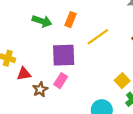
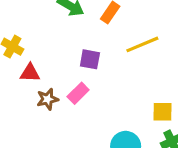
purple square: (64, 55) -> (90, 59), size x0.6
yellow square: (122, 81) -> (163, 112), turned 32

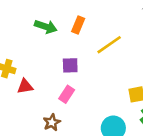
brown star: (47, 99) -> (52, 122), moved

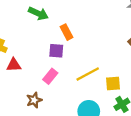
orange rectangle: (78, 25) -> (67, 32), moved, turned -56
yellow line: (109, 45) -> (88, 74), moved

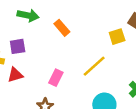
purple square: (56, 51) -> (18, 46), moved
yellow square: (113, 83) -> (117, 37), moved

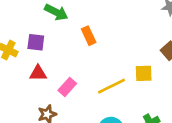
yellow square: (117, 37) -> (144, 73), moved
red triangle: (15, 75) -> (38, 73), moved

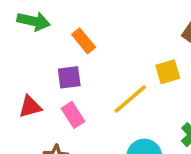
purple square: (36, 42) -> (69, 77), moved
pink rectangle: (67, 87) -> (73, 115), turned -60

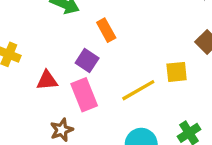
purple square: (69, 77) -> (87, 60), turned 30
pink rectangle: (73, 115) -> (84, 95), size x1.4

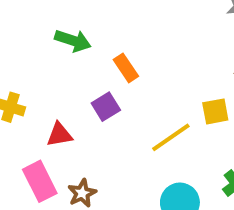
purple square: (87, 60) -> (106, 107), turned 30
pink rectangle: (84, 95) -> (40, 181), moved

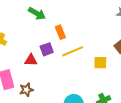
red triangle: (59, 135) -> (31, 60), moved
yellow line: (171, 137) -> (73, 51), moved

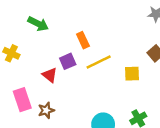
green arrow: (37, 13) -> (38, 24), moved
red triangle: (31, 60) -> (50, 75), turned 40

